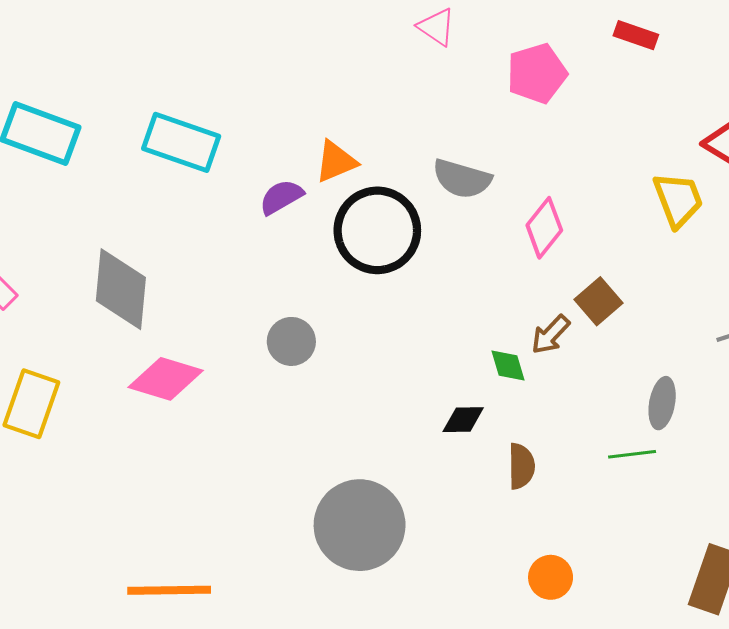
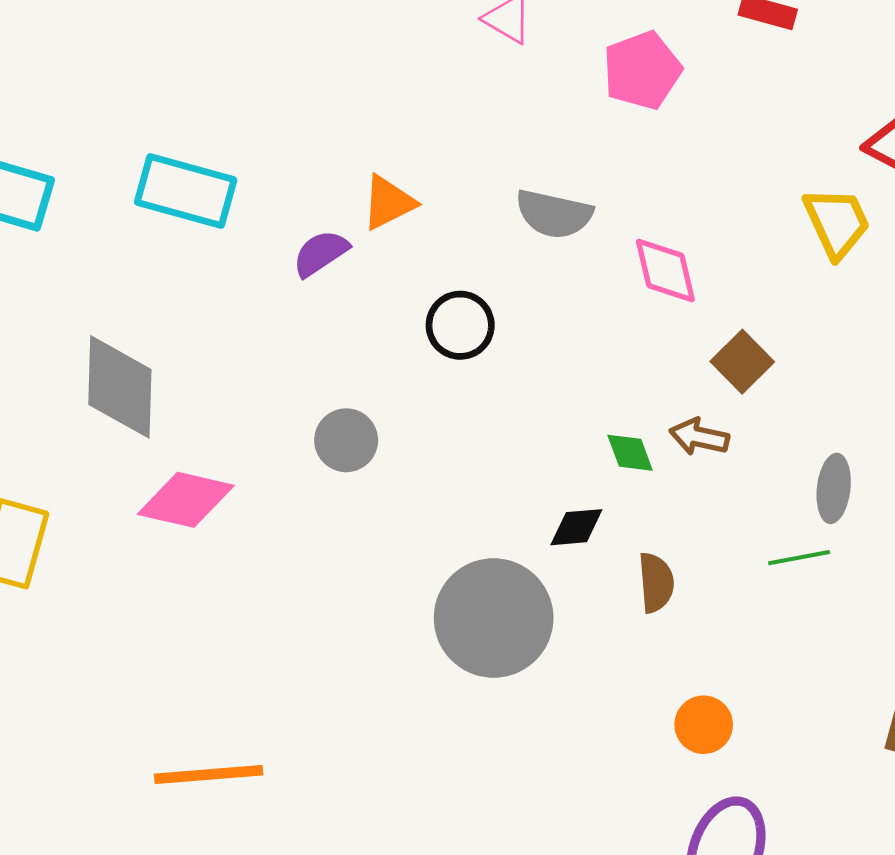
pink diamond: (544, 228) -> (665, 270), turned -48
black circle: (377, 230) -> (460, 325), moved, size x0.6
brown arrow: (551, 335) -> (699, 437), moved, turned 63
gray circle: (360, 525) -> (494, 618), moved

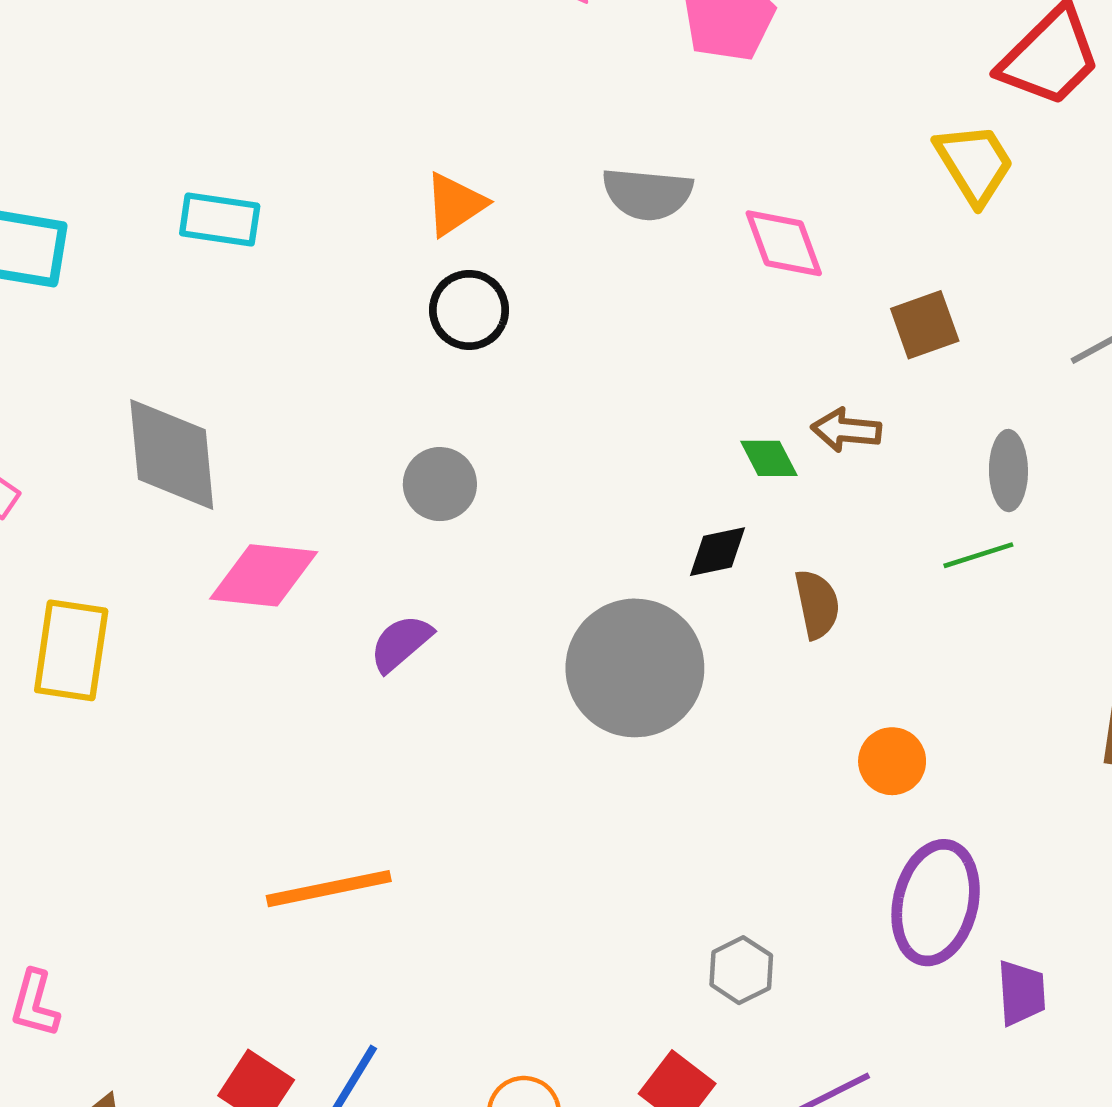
cyan rectangle: (186, 191) -> (220, 219), size x0.7
purple semicircle: (321, 253) -> (401, 643), moved
black circle: (460, 325) -> (469, 310), moved
brown square: (742, 362) -> (925, 325), moved, turned 32

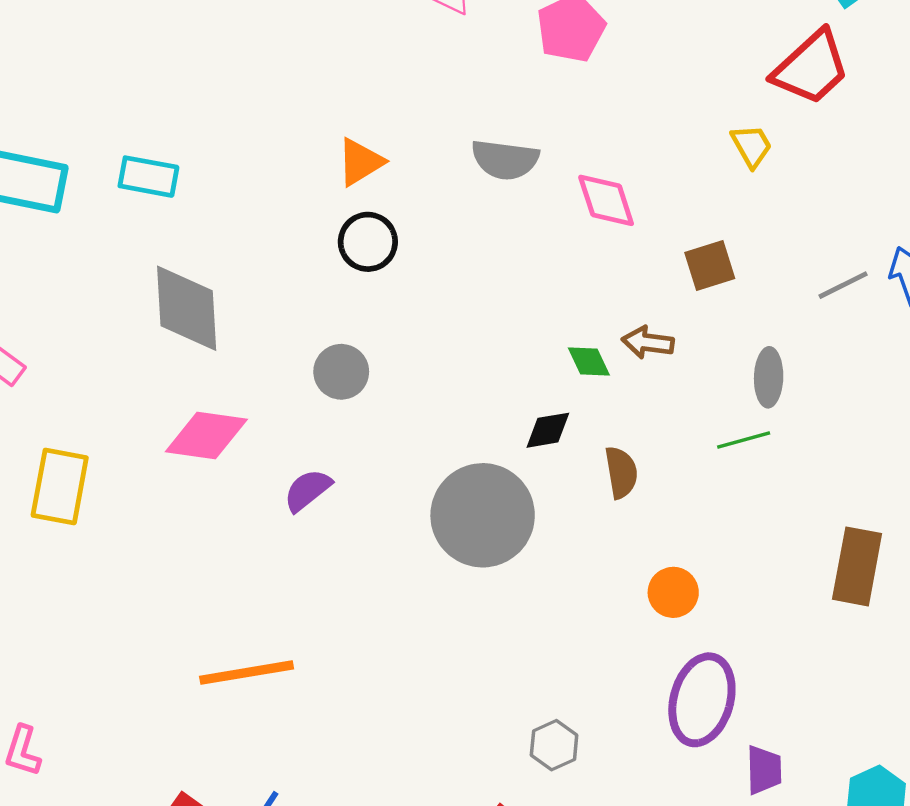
yellow trapezoid: (974, 164) -> (752, 146), size x0.7
cyan rectangle: (220, 219) -> (148, 177), moved
gray diamond: (172, 455) -> (187, 308), moved

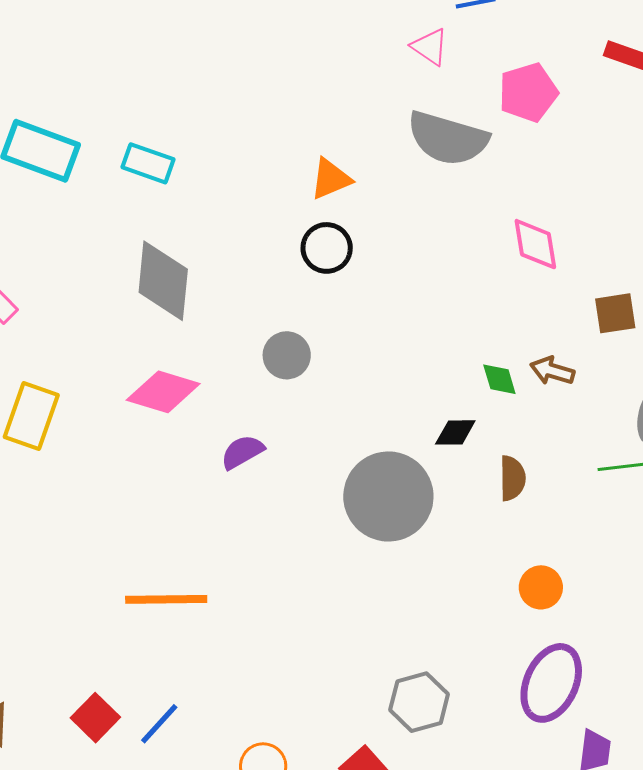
gray semicircle: (505, 160) -> (448, 138), moved, size x1.4
gray hexagon: (554, 745) -> (419, 702), size x1.4

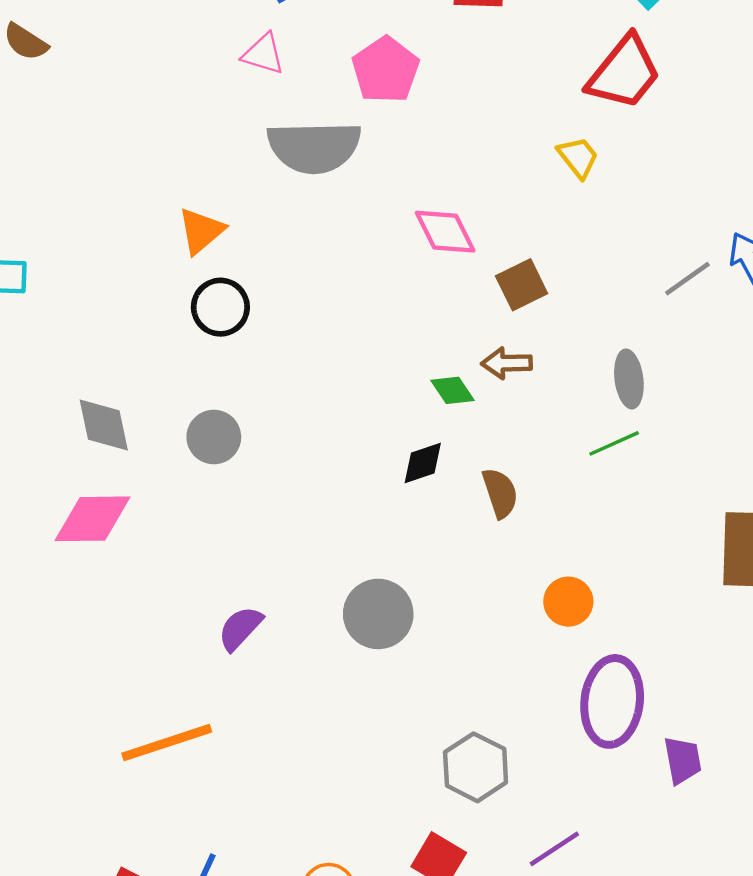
gray diamond: (163, 281) -> (104, 425), moved, size x0.7
brown square: (615, 313) -> (522, 285), moved
purple semicircle: (242, 452) -> (240, 628), moved
gray circle: (388, 496) -> (378, 614), moved, size x0.7

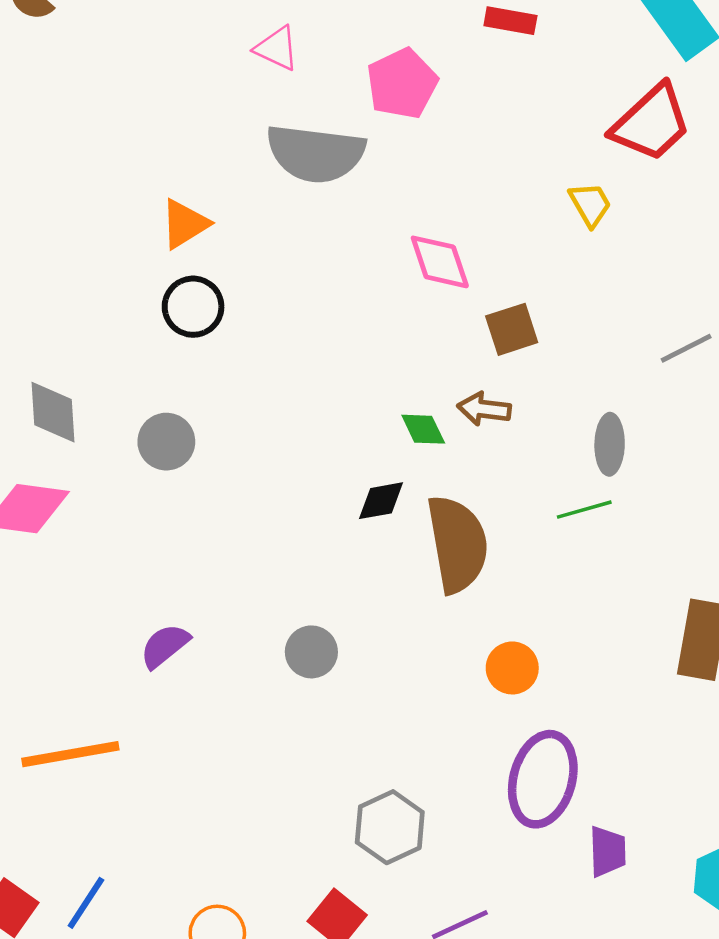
brown semicircle: (500, 493) -> (457, 544), size x1.8
gray circle: (378, 614) -> (311, 652), size x0.7

